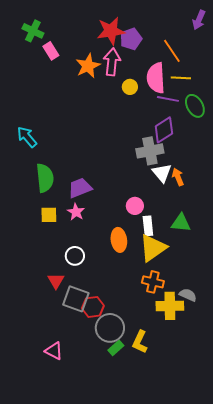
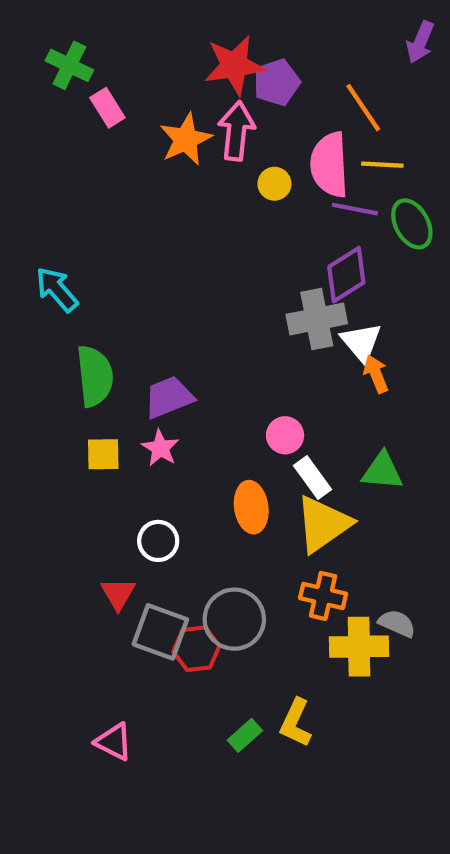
white triangle: (162, 173) -> (361, 342), moved
white rectangle: (148, 226) -> (313, 478), turned -30
gray circle: (110, 328) -> (234, 619), moved

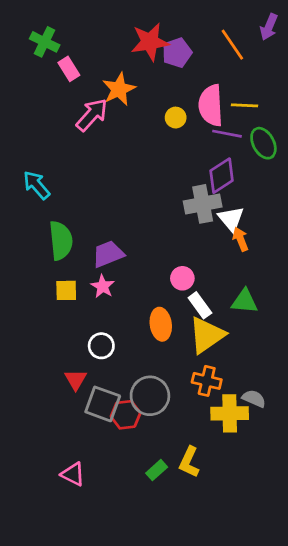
orange line: (363, 108) -> (232, 45), moved
pink arrow: (236, 131) -> (92, 115), moved, turned 36

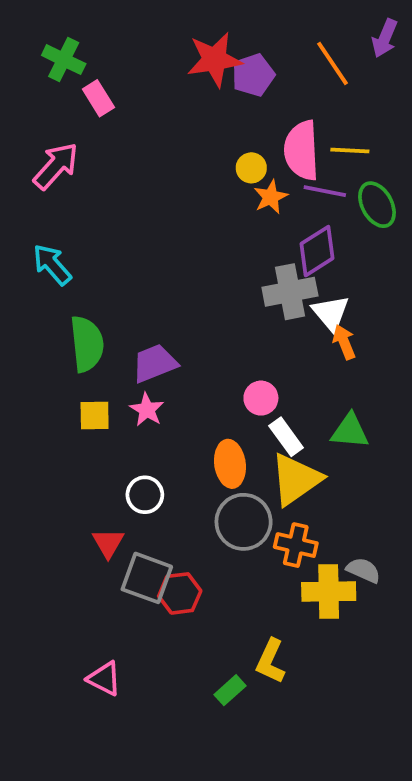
orange star: (119, 89) -> (271, 197), moved, size x0.7
pink arrow: (92, 115) -> (56, 166), moved
gray circle: (150, 396) -> (244, 522), moved
green rectangle: (157, 470) -> (230, 690), moved

